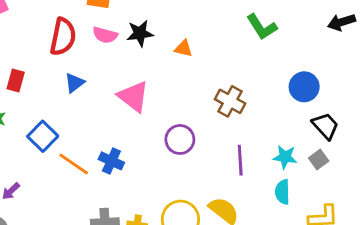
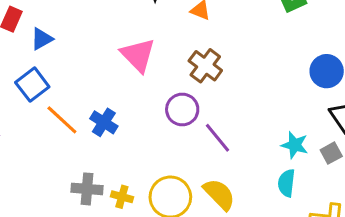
blue triangle: (74, 83) -> (42, 39), moved
brown cross: (230, 101) -> (205, 66), moved
purple line: (240, 160) -> (218, 138), moved, turned -44

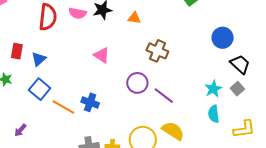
pink triangle: (138, 55) -> (102, 55), size x0.7
brown cross: (205, 66) -> (157, 51), moved
cyan star: (295, 145) -> (213, 89), turned -30

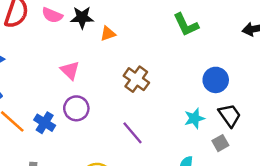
orange triangle: (134, 18) -> (108, 34), moved, turned -40
purple circle: (137, 83) -> (76, 108), moved
cyan star: (213, 89) -> (194, 118), moved

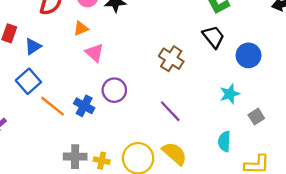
orange triangle: (108, 34) -> (81, 28), moved
pink triangle: (70, 70) -> (94, 53), moved
black trapezoid: (230, 115) -> (213, 37), moved

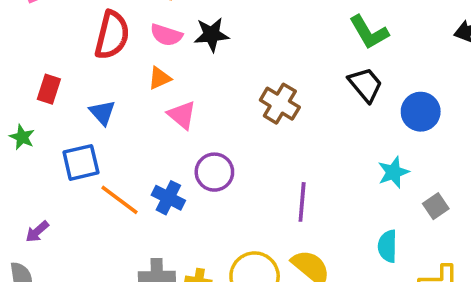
blue triangle: (33, 46) -> (102, 112), moved, turned -36
brown cross: (171, 59) -> (280, 104), moved
blue square: (28, 81) -> (81, 162), turned 30
purple line: (170, 111) -> (302, 202), turned 50

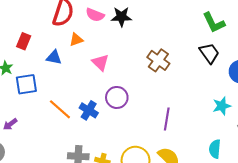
orange triangle: (160, 78) -> (76, 40), moved
blue triangle: (102, 112) -> (54, 57), turned -42
blue square: (81, 162) -> (26, 84), moved

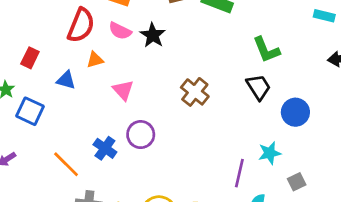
black star: (121, 17) -> (153, 35), turned 30
blue square: (26, 84) -> (30, 111), turned 30
orange line: (60, 109) -> (66, 164), moved
purple line: (167, 119) -> (239, 173), moved

